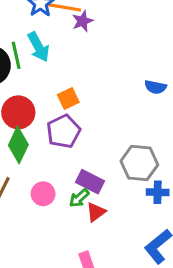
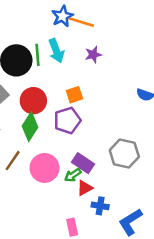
purple star: (83, 21) -> (93, 55), moved
blue cross: (158, 192) -> (100, 206), moved
pink circle: (43, 194) -> (45, 168), size x1.5

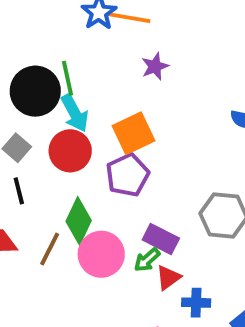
cyan arrow: (56, 51) -> (75, 113), moved
orange square: (74, 95) -> (133, 133), size x1.5
green diamond: (30, 127) -> (79, 221), moved

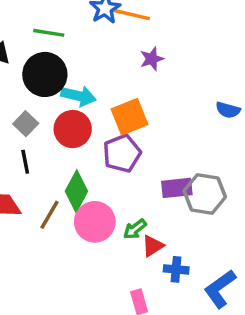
green line: (68, 78) -> (49, 33), moved, turned -72
cyan arrow: (75, 113) -> (78, 96), turned -52
purple rectangle: (161, 239) -> (177, 188), moved, turned -36

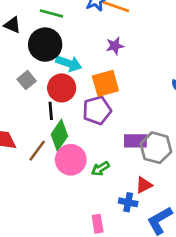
purple star: (152, 59) -> (115, 46), moved
black line: (25, 162) -> (51, 111), moved
red triangle: (153, 246) -> (144, 185), moved

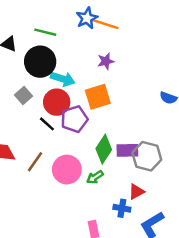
purple pentagon: (97, 110) -> (74, 119), moved
black line: (51, 111) -> (47, 124), turned -42
green diamond: (59, 135) -> (104, 149), moved

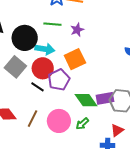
green line: (45, 32) -> (52, 24), moved
gray square: (24, 95) -> (15, 67), size x1.5
green diamond: (104, 149) -> (86, 100), turned -60

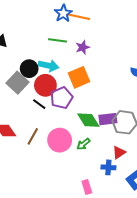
black circle: (25, 38) -> (29, 69), moved, size x0.7

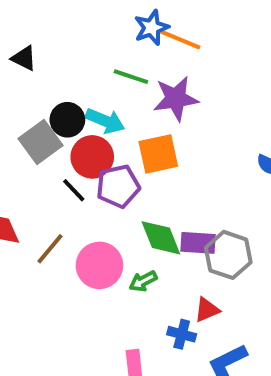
purple star: (83, 47) -> (176, 99), size x1.6

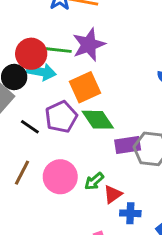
green line: (131, 77) -> (59, 50), moved
red circle: (92, 157) -> (31, 54), moved
green diamond: (161, 238) -> (98, 120), moved
red triangle: (207, 310) -> (113, 194), moved

